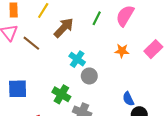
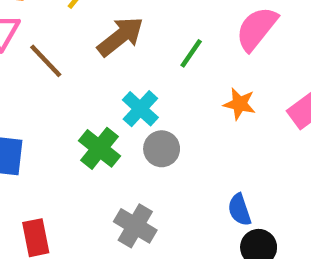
green line: (97, 18) -> (191, 53), moved
green cross: (61, 94) -> (99, 148), moved

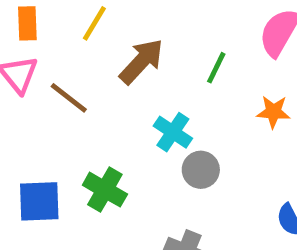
green cross: (99, 148) -> (105, 190), moved

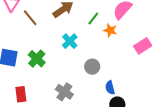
orange star: (273, 112) -> (110, 30), moved
gray circle: (201, 170) -> (92, 67), moved

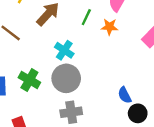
gray circle: (92, 67) -> (66, 78), moved, size x1.5
gray cross: (64, 92) -> (71, 112), turned -30

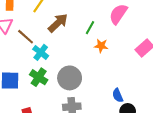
orange star: (110, 27) -> (101, 46), moved
cyan cross: (64, 50) -> (41, 52), moved

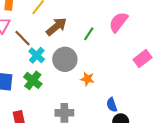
orange star: (101, 46) -> (87, 79), moved
gray circle: (70, 78) -> (65, 59), moved

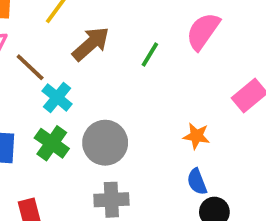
gray circle: (65, 59) -> (105, 143), moved
orange star: (87, 79) -> (196, 136), moved

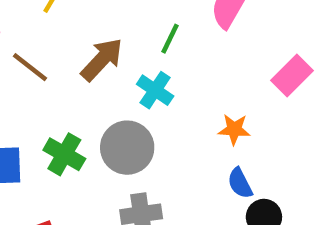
brown arrow: (91, 44) -> (102, 59), moved
cyan cross: (57, 97) -> (155, 90), moved

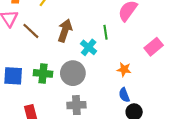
green line: (170, 39) -> (105, 32), moved, turned -40
brown arrow: (102, 59) -> (65, 31), turned -30
green cross: (64, 154) -> (43, 73), turned -30

